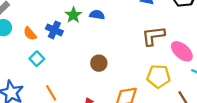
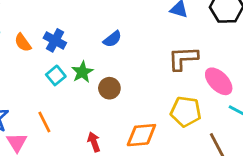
green star: (73, 15) -> (82, 72), moved
blue semicircle: (97, 15) -> (112, 39), moved, turned 128
cyan square: (37, 59) -> (56, 75), moved

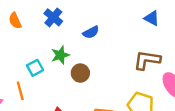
blue cross: (55, 40) -> (53, 17), moved
cyan square: (56, 75) -> (35, 68), moved

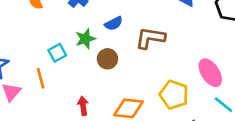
blue semicircle: (91, 32) -> (114, 23), moved
brown L-shape: (147, 60) -> (150, 38), moved

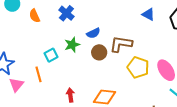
brown circle: (107, 59) -> (99, 52), moved
yellow pentagon: (174, 95) -> (138, 67), moved

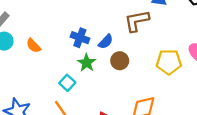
blue cross: (66, 13) -> (80, 38), moved
brown L-shape: (121, 44) -> (137, 21), moved

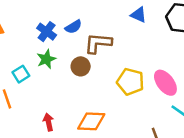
brown L-shape: (137, 21) -> (98, 43), moved
blue semicircle: (106, 42) -> (73, 27), moved

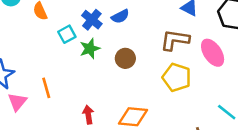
brown L-shape: (98, 43) -> (175, 40), moved
cyan square: (21, 74) -> (67, 34), moved
pink ellipse: (165, 83) -> (213, 53), moved

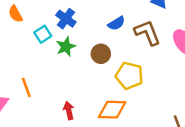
blue semicircle: (120, 16) -> (116, 23), moved
brown L-shape: (175, 40) -> (147, 33), turned 64
yellow pentagon: (177, 77) -> (129, 76), moved

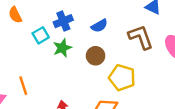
blue cross: (66, 19) -> (63, 21), turned 30
blue semicircle: (116, 23) -> (99, 26), moved

